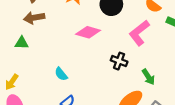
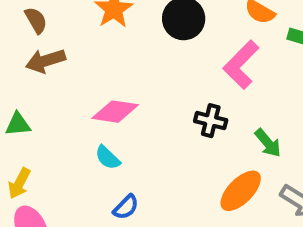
pink diamond: (88, 32) -> (115, 112), moved
green triangle: (22, 43) -> (18, 124), moved

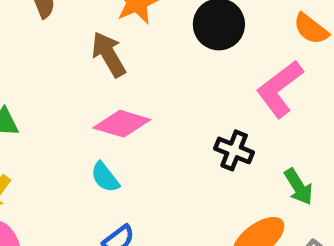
brown arrow: (46, 61) -> (109, 54), moved, turned 69

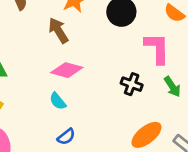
pink L-shape: (280, 89) -> (157, 48), turned 128
green arrow: (299, 187) -> (172, 87), moved

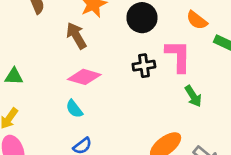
black cross: (132, 84) -> (144, 66), moved, turned -30

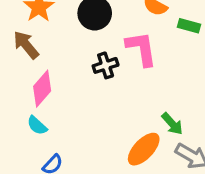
pink diamond: (84, 77) -> (42, 89), turned -56
green arrow: (193, 96) -> (172, 124), moved

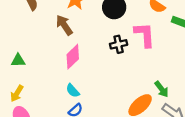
cyan semicircle: (37, 125) -> (73, 91), moved

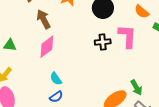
brown arrow: (64, 25) -> (44, 19), moved
pink diamond: (73, 57) -> (47, 47), moved

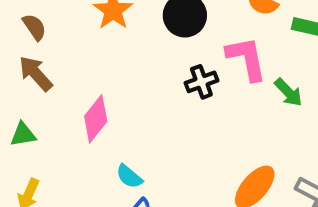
brown arrow: (44, 19) -> (36, 74), moved
green arrow: (136, 87) -> (288, 92), moved

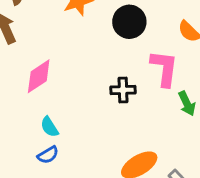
black cross: (201, 82) -> (123, 90), moved

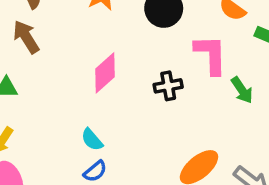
pink diamond: (39, 76) -> (105, 73), moved

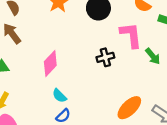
pink diamond: (105, 73) -> (50, 64), moved

